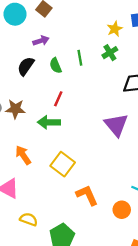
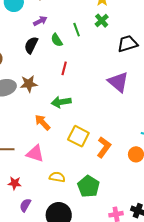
green arrow: (49, 122) -> (61, 102), moved
yellow square: (63, 164) -> (78, 136), moved
orange L-shape: (87, 195) -> (104, 147), turned 70

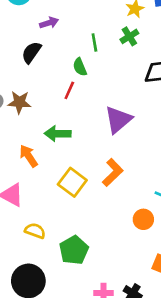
green semicircle: (57, 40) -> (80, 67), moved
purple triangle: (118, 82) -> (118, 120), moved, turned 30
orange L-shape: (104, 147) -> (113, 172), moved

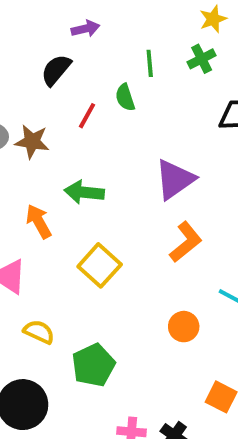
red line: (69, 90) -> (87, 116), moved
orange L-shape: (113, 172) -> (186, 242), moved
orange circle: (143, 219) -> (184, 327), moved

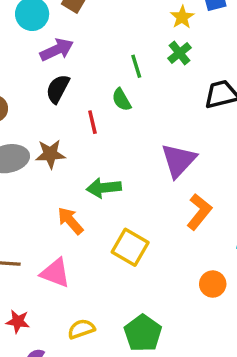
purple arrow: (85, 29) -> (57, 50), moved, size x1.4
red line: (87, 116) -> (92, 122), turned -30
yellow semicircle: (39, 332) -> (81, 329), moved, turned -32

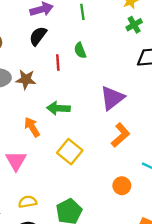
green cross: (180, 53) -> (134, 25), moved
green line: (136, 66) -> (82, 12), moved
pink triangle: (55, 273) -> (16, 161), turned 30

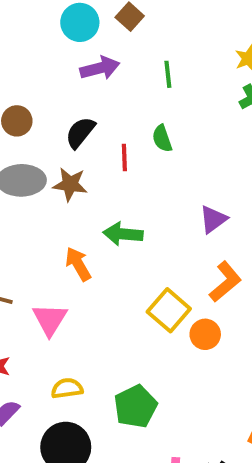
black semicircle: (38, 36) -> (80, 132), moved
purple triangle: (112, 98) -> (213, 219), size x0.7
yellow square: (70, 152) -> (169, 310), moved
orange circle: (122, 186) -> (205, 334), moved

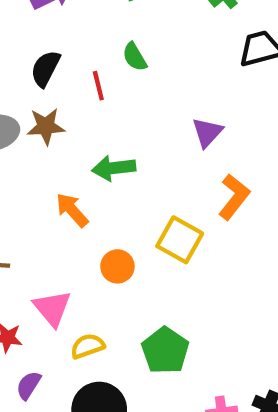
pink triangle: (50, 319) -> (52, 308), moved
orange circle: (205, 334) -> (117, 266), moved

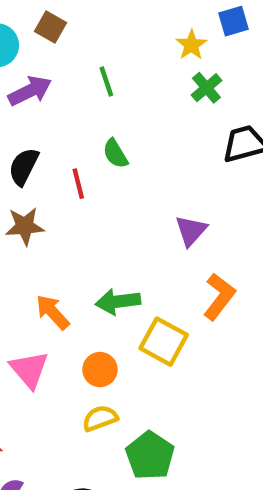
green arrow: (114, 168) -> (118, 302), moved
pink triangle: (52, 308) -> (29, 369), moved
yellow semicircle: (88, 346) -> (100, 418), moved

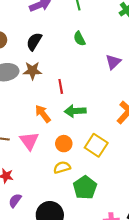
red line: (78, 184) -> (61, 86), moved
purple triangle: (191, 231) -> (113, 62), moved
yellow square: (164, 342) -> (96, 145), moved

